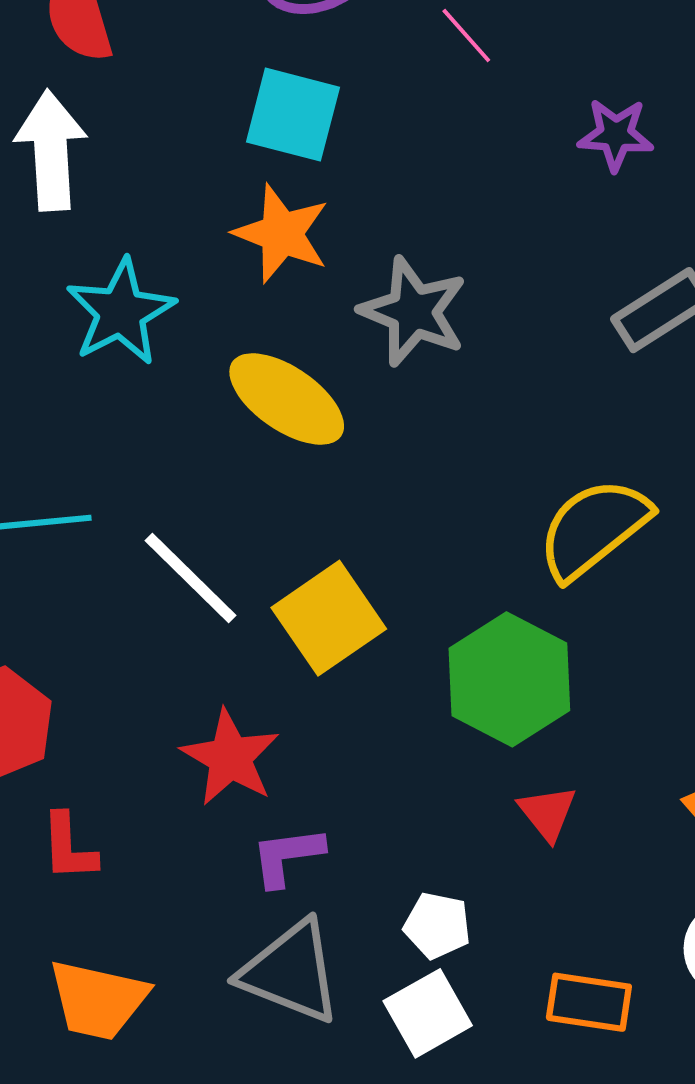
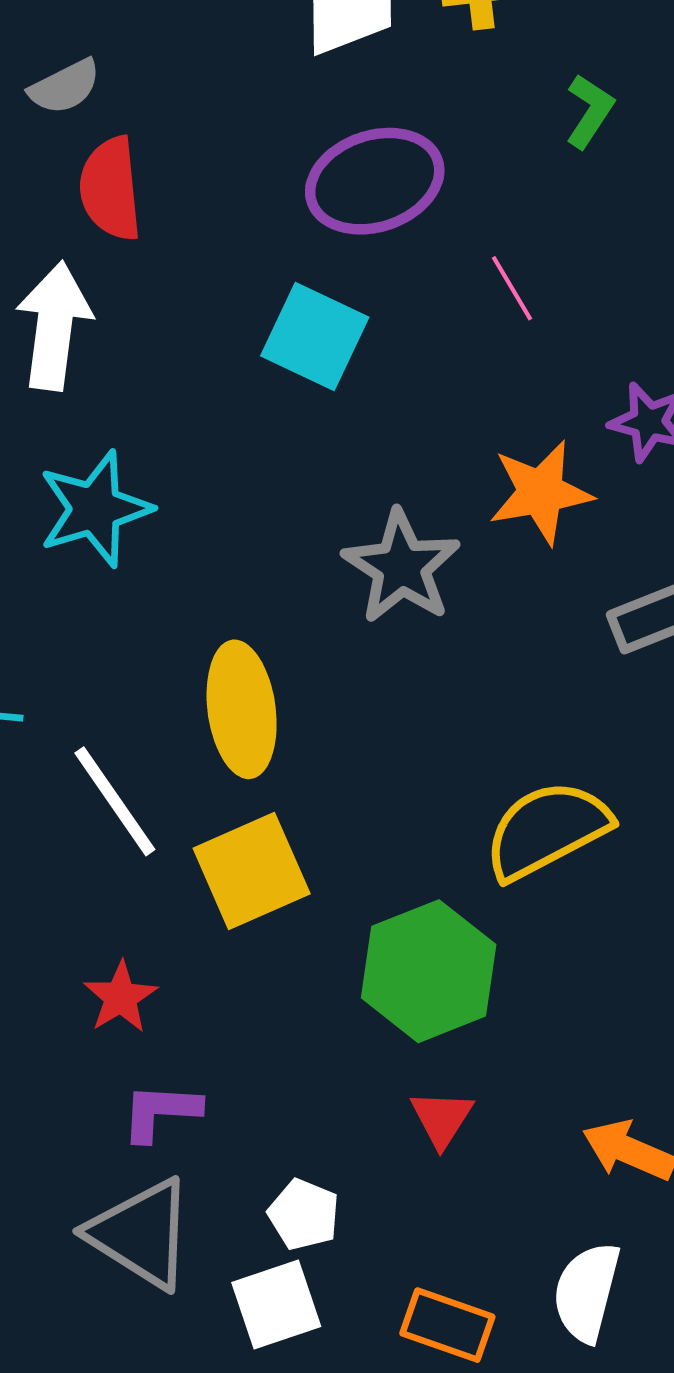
orange star: (282, 234) -> (541, 492), moved, turned 30
yellow ellipse: (287, 399) -> (242, 709), moved, turned 37
red star: (230, 758) -> (120, 997), size x0.7

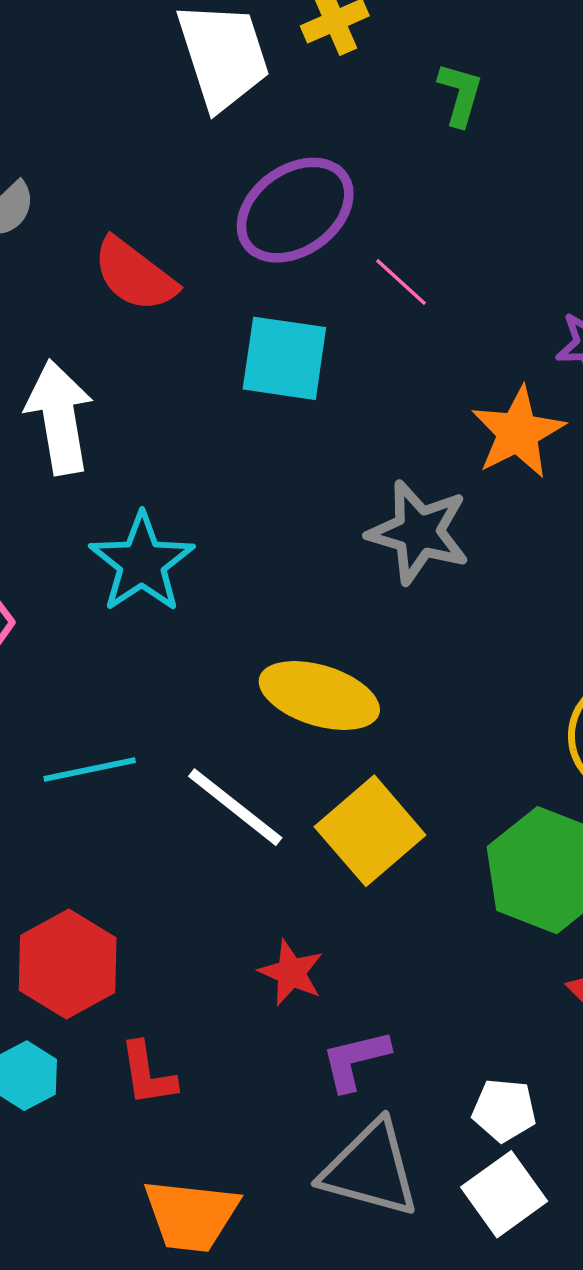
red semicircle: (110, 189) -> (135, 275), moved, turned -30
pink line: (512, 288) -> (401, 282), moved
yellow ellipse: (242, 709) -> (319, 695), turned -48

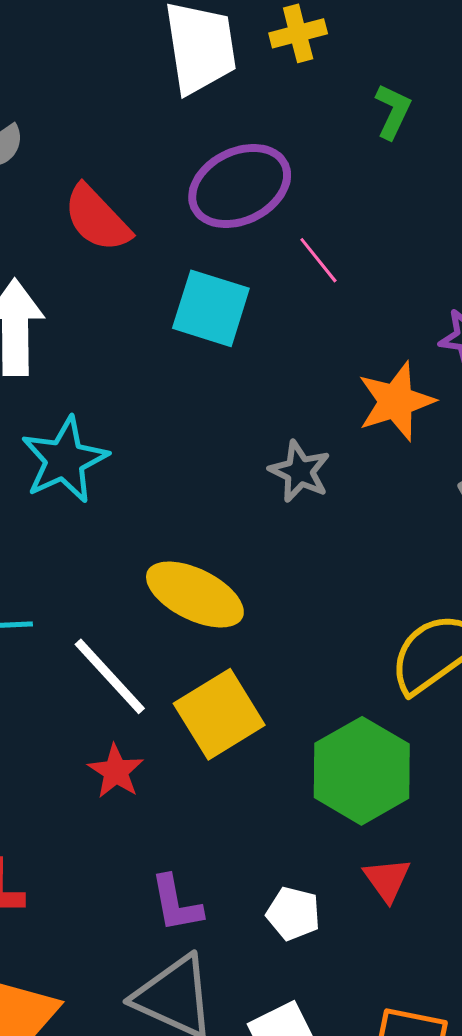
gray star: (419, 532) -> (300, 471), size x0.7
red star: (291, 973) -> (116, 771), moved
purple L-shape: (355, 1060) -> (176, 904), turned -96
white pentagon: (504, 1110) -> (293, 913), moved

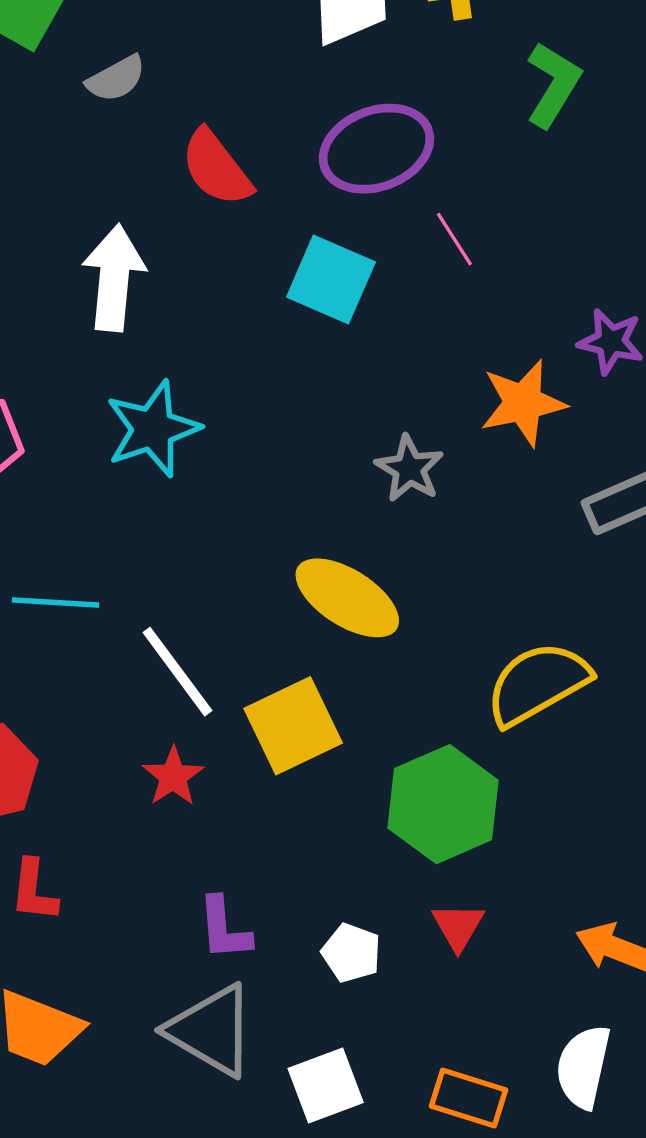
green L-shape: (393, 111) -> (553, 84), size x1.4
yellow ellipse: (195, 594) -> (347, 598), moved

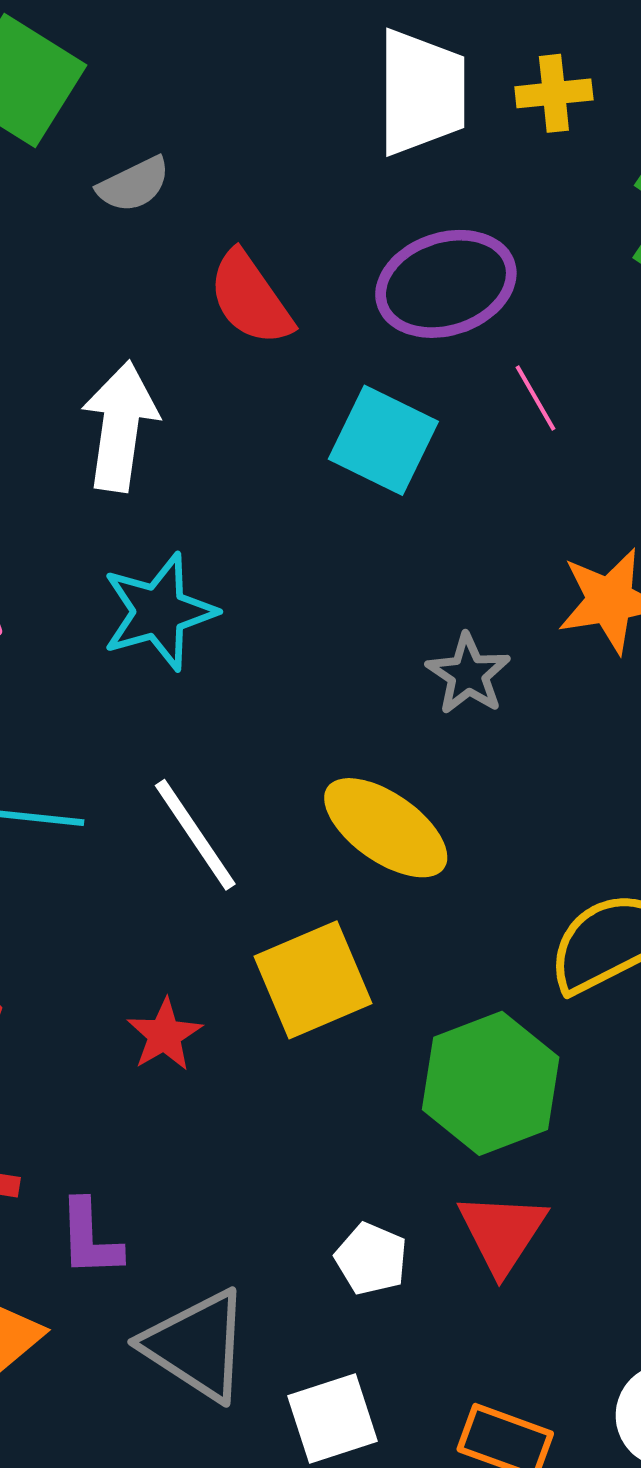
white line: (177, 672) -> (195, 835), moved
red triangle: (458, 926) -> (502, 1233), size x1.4
purple L-shape: (224, 929) -> (90, 1238), moved

